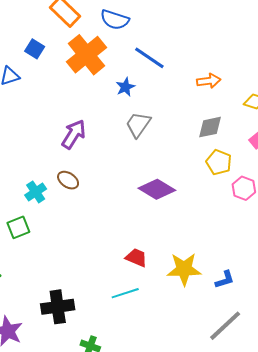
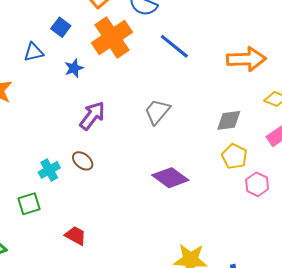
orange arrow: (209, 81) -> (246, 59), moved, size x1.6
blue star: (125, 87) -> (74, 68), moved
red trapezoid: (136, 258) -> (76, 236), moved

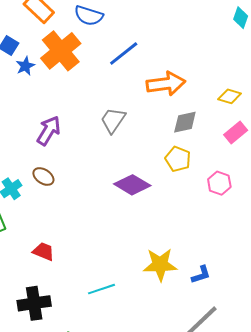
blue line: (174, 46) -> (124, 54), turned -72
orange arrow: (246, 59) -> (166, 84), moved
blue star: (74, 68) -> (25, 66), moved
yellow pentagon: (234, 156) -> (178, 159), moved

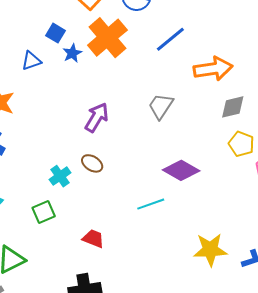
yellow pentagon: (178, 159) -> (241, 144), moved
cyan line: (102, 289) -> (151, 204), moved

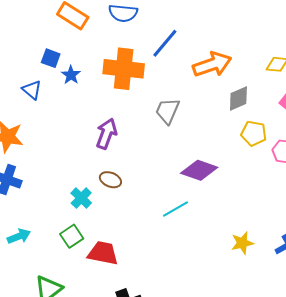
orange cross: (107, 38) -> (124, 69), moved, turned -33
blue triangle: (31, 61) -> (32, 90), turned -50
red trapezoid: (93, 238) -> (103, 253), moved, size x1.4
yellow star: (210, 250) -> (242, 243), size x0.7

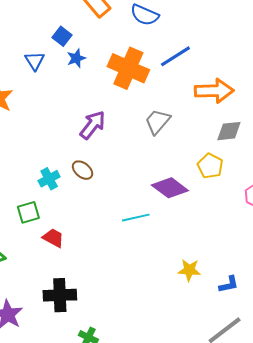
yellow pentagon: (254, 133) -> (210, 166), moved
red trapezoid: (103, 253) -> (53, 238), size x0.7

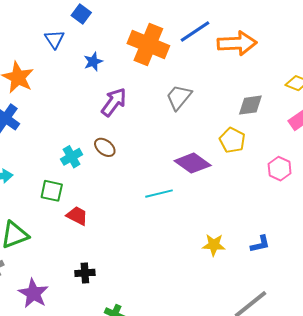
blue star: (76, 58) -> (93, 62), moved
orange arrow: (214, 91) -> (237, 43), moved
green square: (28, 212) -> (52, 191), turned 30
blue L-shape: (229, 284) -> (260, 244), moved
black cross: (60, 295) -> (85, 273), size x0.6

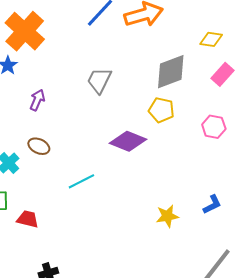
orange cross: (148, 45) -> (25, 31), moved, turned 33
purple arrow: (114, 102) -> (37, 100), size x0.7
gray diamond: (250, 105) -> (171, 72), size x1.4
cyan line: (159, 194) -> (81, 181), moved

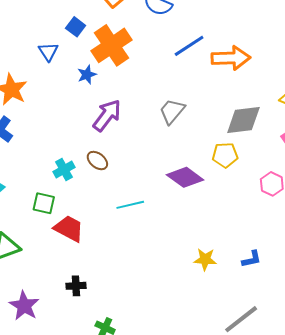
purple arrow: (37, 100) -> (107, 115), size x1.6
yellow pentagon: (161, 110) -> (225, 155), turned -30
red trapezoid: (28, 219) -> (69, 229), size x1.4

